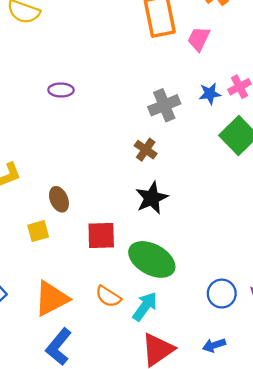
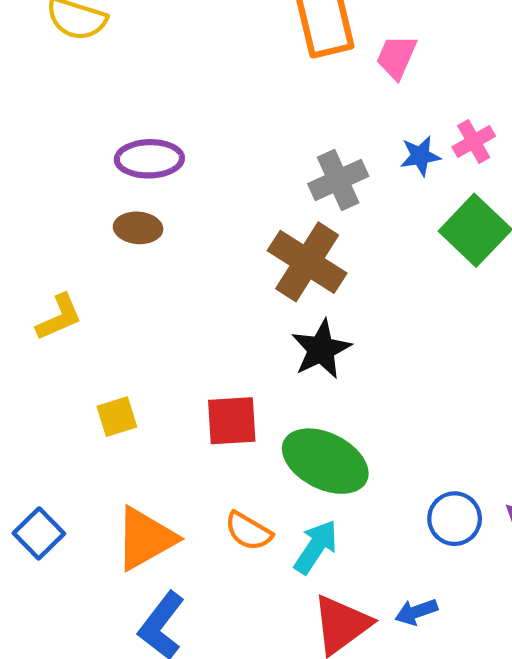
purple ellipse: (61, 90) -> (149, 159), size x1.4
brown cross: (146, 150) -> (307, 262), size x1.8
brown ellipse: (59, 199) -> (138, 228), moved, turned -60
blue arrow: (214, 345) -> (416, 612), moved

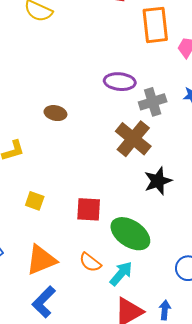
purple ellipse: (149, 159) -> (120, 82), moved
black star: (321, 349) -> (158, 181), moved
yellow square: (117, 417) -> (35, 201), turned 30
blue arrow: (416, 612) -> (165, 310), turned 108

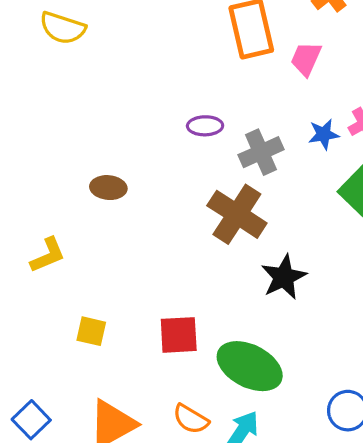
purple ellipse: (120, 82) -> (205, 126), size x0.7

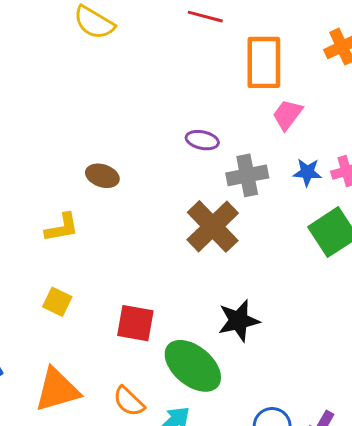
pink trapezoid: (306, 59) -> (287, 115), moved
yellow L-shape: (48, 255) -> (62, 228), moved
black star: (284, 277) -> (239, 321), moved

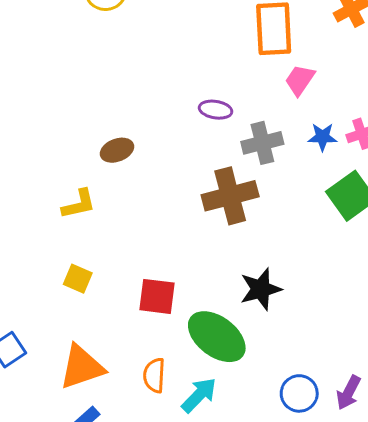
brown ellipse: (102, 176) -> (117, 150), turned -36
brown cross: (213, 226) -> (230, 196), turned 32
orange semicircle: (129, 401) -> (154, 375), turned 52

